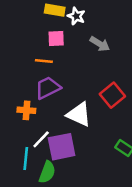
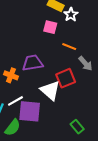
gray arrow: (100, 44) -> (85, 63), moved
orange line: (44, 61) -> (69, 47), moved
red square: (112, 95) -> (66, 78), moved

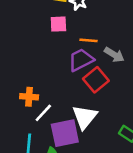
purple trapezoid: (33, 63) -> (81, 60), moved
white triangle: (50, 90) -> (85, 117), moved, turned 45
white line: (16, 101) -> (43, 113), moved

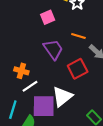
pink square: (58, 24) -> (48, 17), moved, turned -32
purple trapezoid: (81, 60) -> (53, 49), moved, turned 70

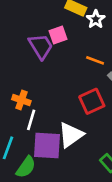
purple trapezoid: (53, 49) -> (41, 46), moved
white line: (30, 86) -> (31, 120), turned -42

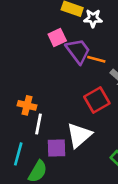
white star: (96, 19) -> (93, 18), turned -30
purple trapezoid: (41, 46) -> (78, 51), moved
purple square: (47, 146) -> (57, 148), size x0.7

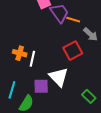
white line: (39, 124) -> (32, 59), moved
white triangle: (79, 135) -> (59, 77), turned -35

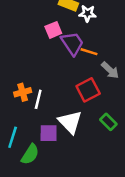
orange cross: (20, 53) -> (23, 92), turned -32
green rectangle: (89, 96) -> (108, 122), moved

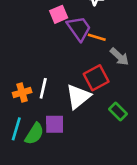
orange cross: (23, 92) -> (22, 92), moved
white triangle: (70, 122) -> (78, 97), moved, turned 35
green semicircle: (30, 154) -> (34, 134), moved

